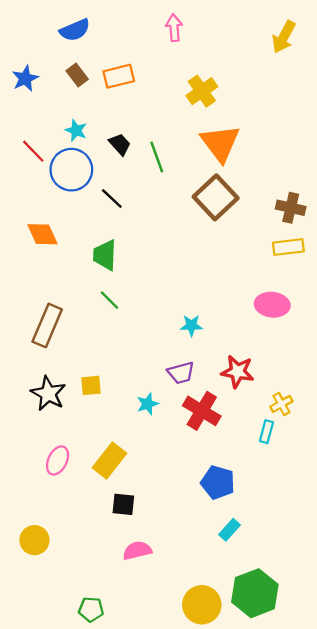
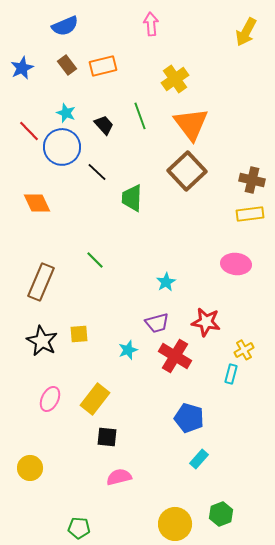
green line: (157, 157) -> (140, 116), moved
green trapezoid: (105, 255) -> (132, 198), moved
cyan star: (191, 325) -> (166, 282), turned -30
green hexagon: (255, 593) -> (221, 514), size x0.6

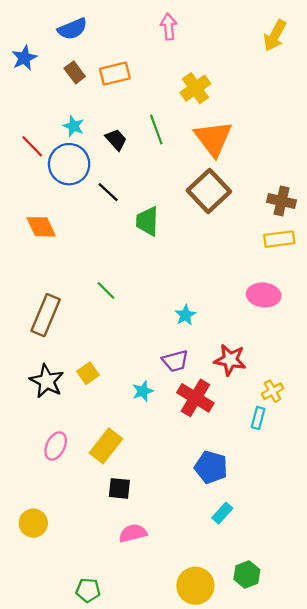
blue star: (22, 68) -> (24, 58), moved
yellow square: (79, 334) -> (88, 373), turned -30

